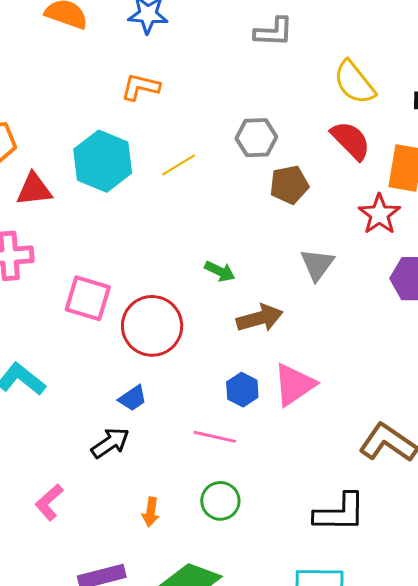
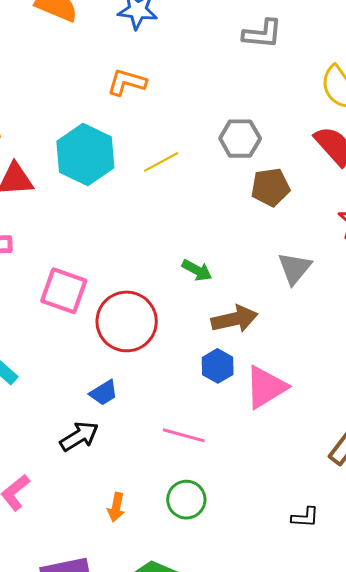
blue hexagon: (242, 390) -> (218, 366), moved
black L-shape: (340, 513) -> (305, 517), size x0.5

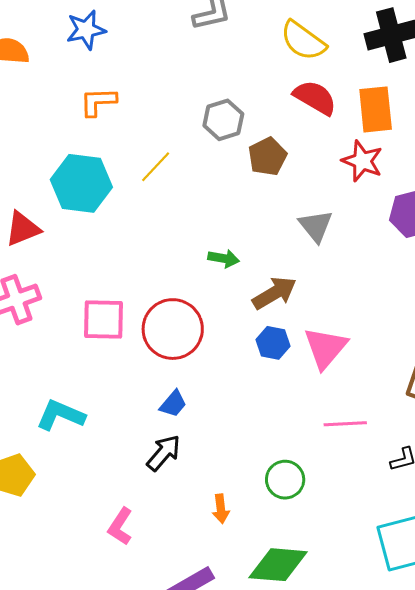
pink line: (184, 435) -> (345, 424), moved

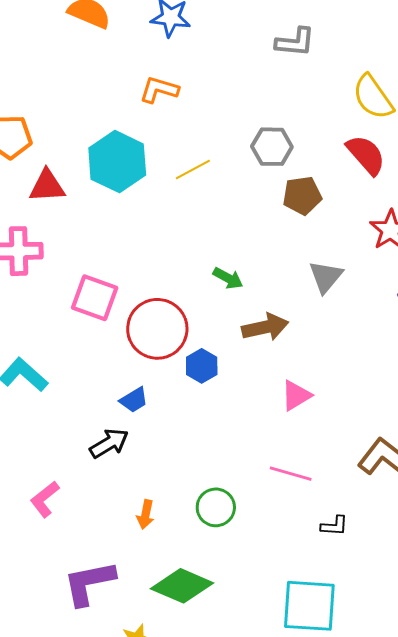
blue hexagon: (273, 343) -> (202, 366), moved
pink triangle: (325, 348) -> (296, 395), size x0.7

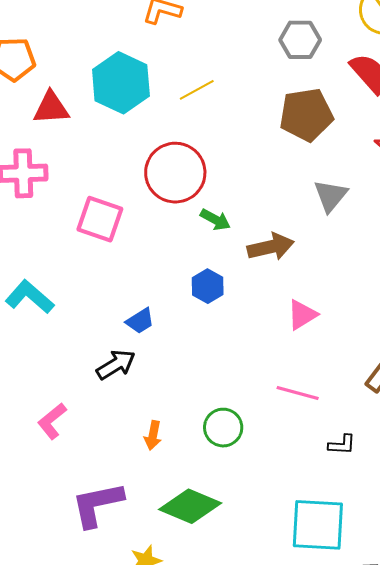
gray hexagon: (272, 147) -> (300, 40), moved
brown pentagon: (302, 196) -> (306, 115), size x1.4
green arrow: (228, 278) -> (215, 220), moved
red circle: (157, 329) -> (175, 173), moved

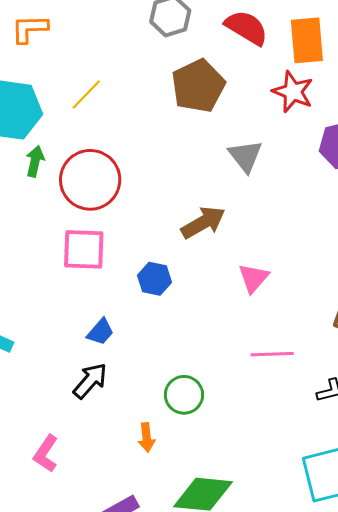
pink square: (100, 219) -> (84, 249), moved
green arrow: (215, 220) -> (35, 161), moved, turned -88
green circle: (223, 428) -> (184, 395), moved

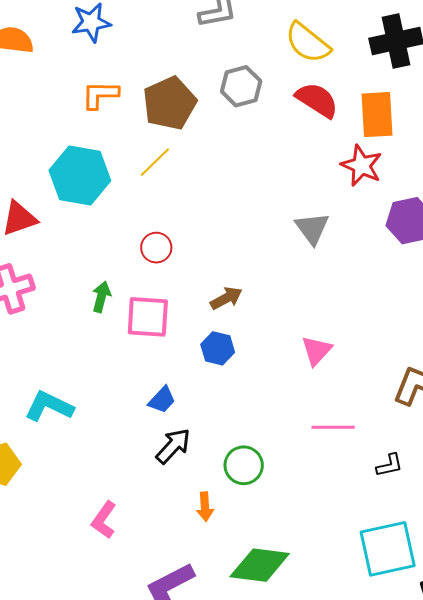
brown pentagon: (198, 86) -> (169, 103), moved
green arrow: (35, 161) -> (101, 297), moved
red circle: (90, 180) -> (156, 248), size x0.5
brown arrow: (203, 222) -> (226, 298), moved, size x0.7
black arrow: (90, 381) -> (173, 446), moved

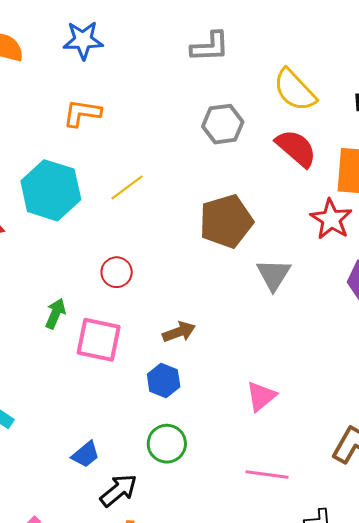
brown pentagon: (169, 103) -> (226, 221), moved
blue trapezoid: (162, 400) -> (85, 454), moved
black arrow: (173, 446) -> (118, 490), moved
green circle: (244, 465) -> (167, 444), moved

